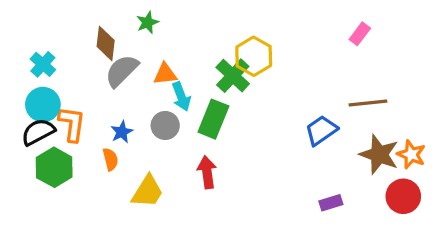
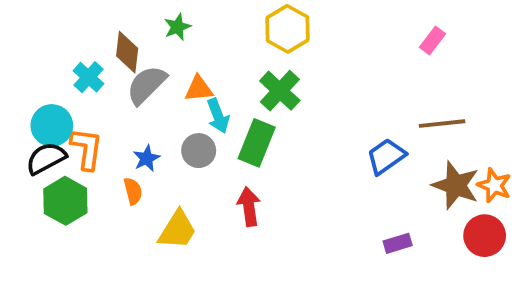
yellow hexagon: (254, 56) -> (288, 29), moved
cyan cross: (43, 64) -> (89, 77), moved

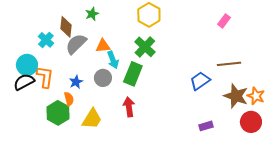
green hexagon: (65, 201) -> (58, 113), moved

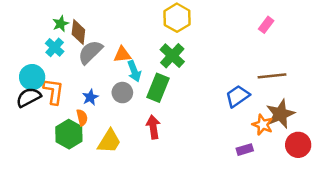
green star: (92, 14) -> (61, 24), moved
brown star: (236, 96) -> (280, 114), turned 30
orange star: (256, 96) -> (263, 125), moved

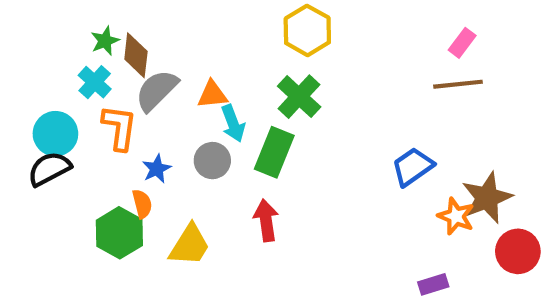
brown line: (272, 76) -> (458, 84), moved
orange L-shape: (53, 91) -> (119, 128), moved
purple rectangle: (245, 150) -> (433, 284), moved

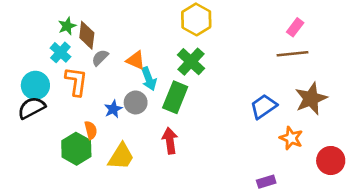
gray semicircle: (157, 90) -> (100, 58), size x0.6
orange triangle: (212, 94) -> (136, 60), turned 30
blue star: (157, 169) -> (113, 109), moved
brown star: (487, 198) -> (311, 99), moved
purple rectangle: (433, 284) -> (266, 182), moved

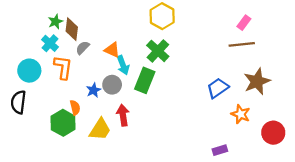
black semicircle: (31, 108) -> (18, 102), moved, turned -55
red arrow: (170, 141) -> (123, 115), moved

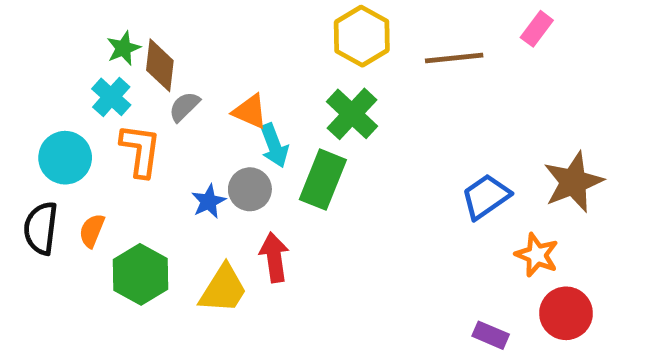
pink rectangle: (244, 23) -> (537, 29), moved
brown line: (242, 44) -> (454, 58), moved
orange semicircle: (75, 108) -> (92, 231), moved, turned -144
red circle: (273, 133) -> (566, 313), moved
purple rectangle: (220, 150) -> (491, 335), turned 40

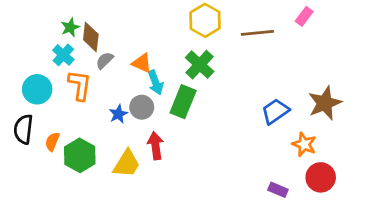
orange semicircle: (92, 231) -> (52, 142), moved

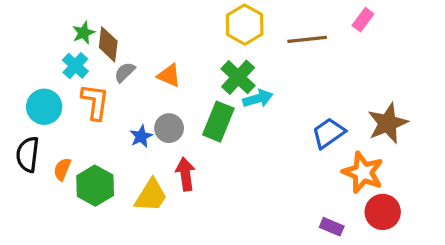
cyan arrow: (155, 82) -> (258, 99), moved, turned -85
orange star: (304, 144) -> (363, 172), size x1.4

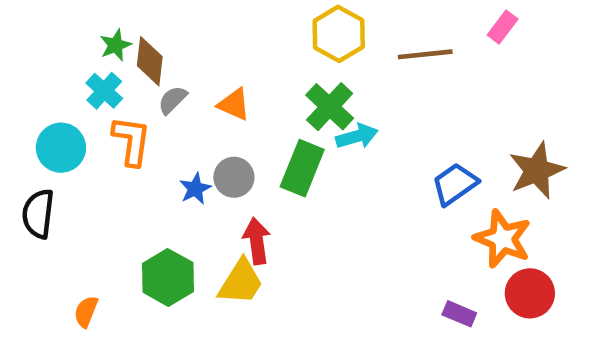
orange semicircle: (62, 169) -> (86, 312), moved
green hexagon: (95, 186) -> (168, 277), moved
yellow trapezoid: (151, 195) -> (241, 282), moved

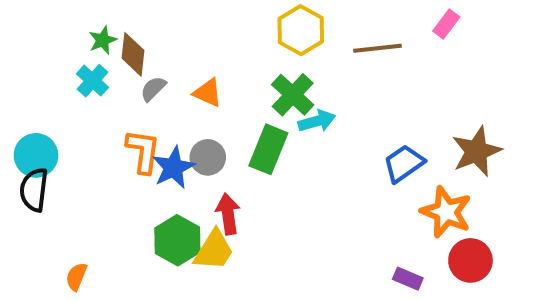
orange L-shape: (132, 141) -> (143, 151), moved
cyan circle: (61, 148) -> (36, 155), moved
blue star: (195, 189) -> (173, 167), size x1.5
green hexagon: (168, 277) -> (177, 240), moved

